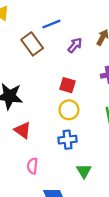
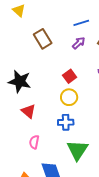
blue line: (51, 24) -> (81, 23), moved
red square: (67, 85) -> (70, 76), turned 32
green triangle: (84, 171) -> (77, 150), size x1.6

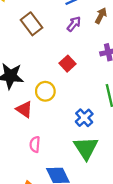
yellow circle: (69, 97) -> (45, 91), moved
blue cross: (66, 122) -> (84, 118), moved, turned -35

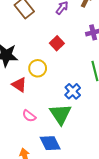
pink semicircle: (35, 144) -> (29, 116), turned -56
green triangle: (86, 148) -> (60, 114), moved

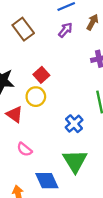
red square: (57, 43) -> (41, 75), moved
green triangle: (60, 114) -> (75, 161), moved

